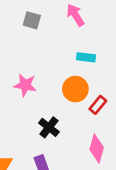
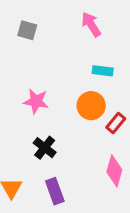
gray square: (32, 20) -> (27, 30), moved
black cross: (49, 127) -> (45, 148), moved

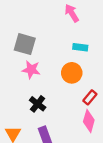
gray square: (27, 30) -> (25, 44), moved, size x1.5
red rectangle: (116, 123) -> (90, 97), moved

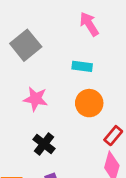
gray square: (25, 44) -> (26, 45), moved, turned 35
cyan rectangle: (80, 47) -> (82, 66), moved

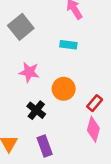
orange circle: (89, 103) -> (64, 89), moved

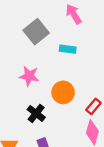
gray square: (21, 27) -> (36, 32), moved

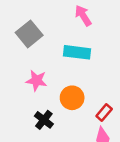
gray square: (36, 32) -> (29, 34), moved
cyan rectangle: (68, 49) -> (77, 52), size x1.5

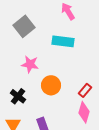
orange circle: (72, 98) -> (51, 85), moved
black cross: (44, 120) -> (18, 96), moved

